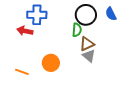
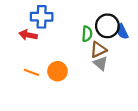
blue semicircle: (111, 14) -> (122, 32), moved
black circle: (86, 15) -> (107, 26), moved
orange line: (22, 72) -> (31, 72), moved

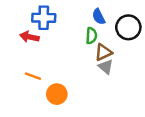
black circle: (107, 26) -> (128, 27), moved
blue semicircle: (122, 32) -> (99, 17), moved
orange circle: (57, 71) -> (57, 94), moved

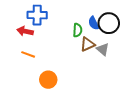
blue semicircle: (99, 17) -> (94, 23), moved
gray triangle: (106, 67) -> (103, 49), moved
orange line: (33, 76) -> (28, 54), moved

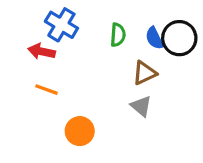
blue cross: (37, 15) -> (61, 25), turned 30
green semicircle: (78, 30) -> (118, 35), moved
gray triangle: (103, 49) -> (141, 106), moved

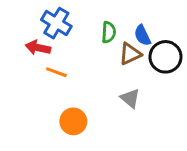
black circle: (179, 38) -> (166, 57), moved
brown triangle: (144, 73) -> (130, 54), moved
orange line: (46, 90) -> (56, 72), moved

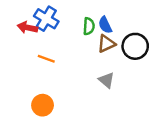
blue semicircle: (142, 35) -> (105, 25), moved
red arrow: (38, 48) -> (27, 28), moved
orange circle: (73, 121) -> (43, 105), moved

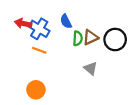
blue cross: (46, 19) -> (39, 29), moved
blue semicircle: (105, 25) -> (66, 21), moved
green semicircle: (89, 26) -> (78, 38), moved

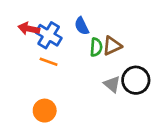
black circle: (115, 40) -> (136, 80), moved

